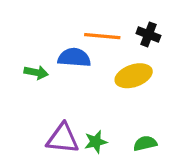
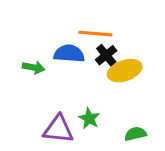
black cross: (148, 34) -> (106, 55), moved, turned 30
green star: (96, 142) -> (89, 118), moved, turned -30

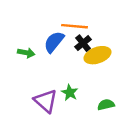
blue semicircle: (69, 54) -> (54, 42), turned -55
purple triangle: (58, 129) -> (46, 101), turned 35

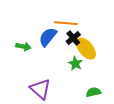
yellow ellipse: (97, 55) -> (86, 49), turned 70
green star: (70, 93) -> (75, 63), moved

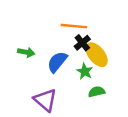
blue semicircle: (48, 37) -> (57, 62), moved
green semicircle: (93, 92) -> (97, 92), moved

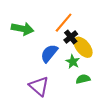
orange line: (74, 26) -> (64, 23), turned -55
green arrow: (26, 52) -> (22, 29), moved, size x1.5

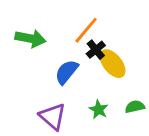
green star: (73, 62) -> (99, 109), moved
green semicircle: (83, 79) -> (135, 107), moved

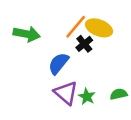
yellow ellipse: (113, 64) -> (99, 28), moved, turned -30
purple triangle: (53, 116) -> (66, 93), moved

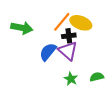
black cross: (84, 44) -> (69, 36), turned 32
purple triangle: (66, 93) -> (68, 51), moved

